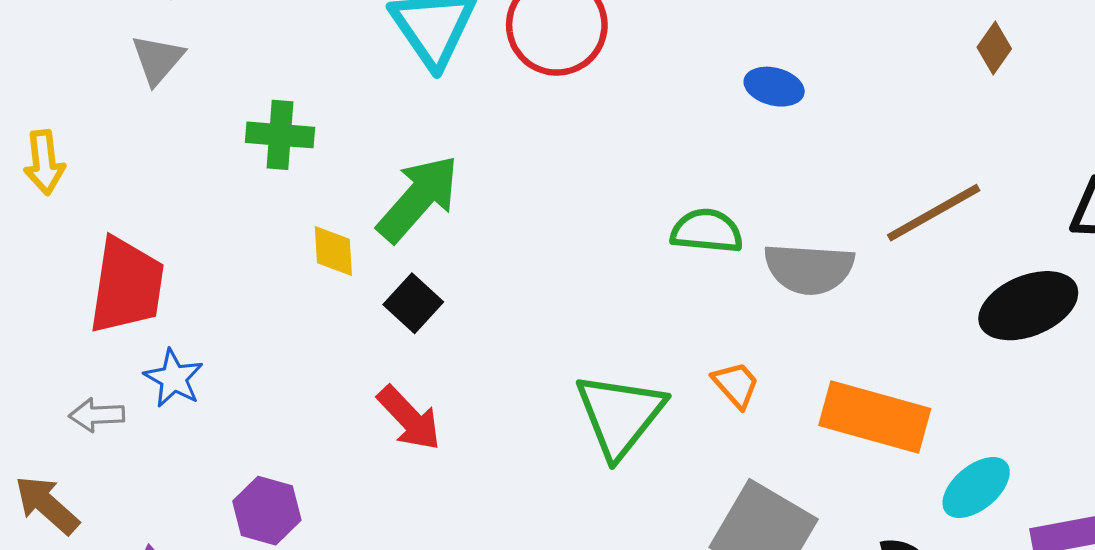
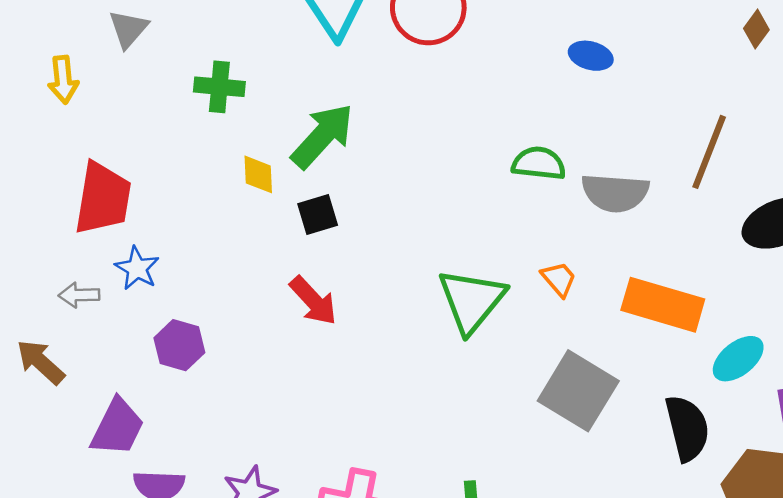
yellow arrow: (44, 162) -> (63, 80), moved
brown line: (934, 213) -> (709, 152), turned -40
black square: (413, 303) -> (318, 215), turned 30
purple hexagon: (267, 511) -> (179, 345), moved

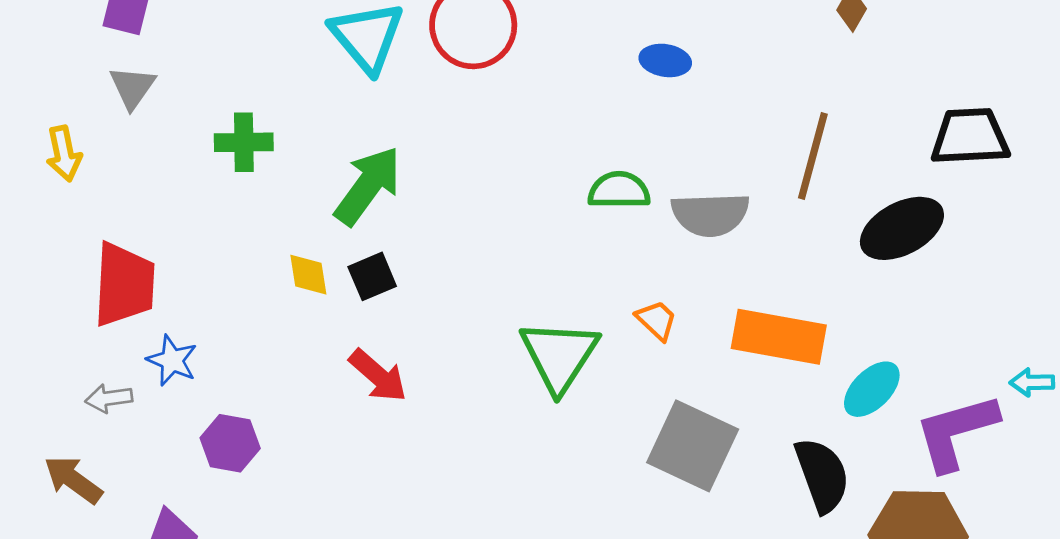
yellow diamond: (258, 174) -> (308, 275), moved

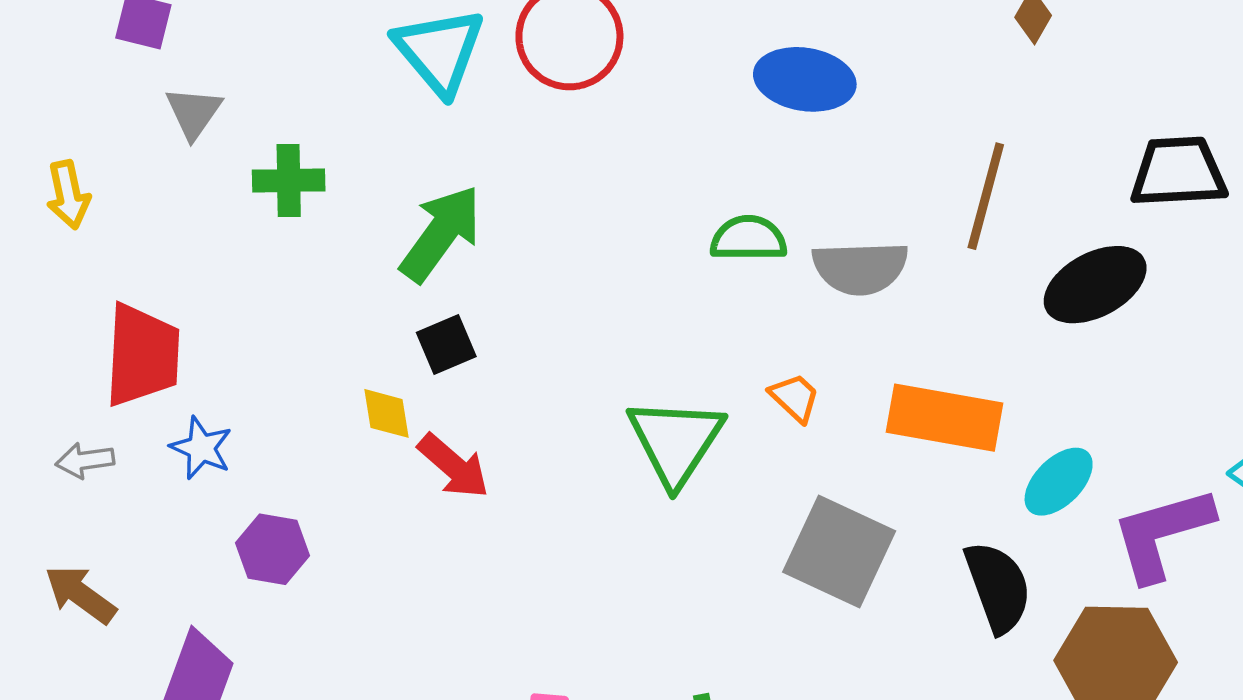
blue ellipse: (665, 60) -> (805, 79), size x1.6
gray triangle: (132, 87) -> (194, 113), moved
yellow diamond: (308, 275) -> (387, 413), moved
gray arrow: (109, 398) -> (85, 460), moved

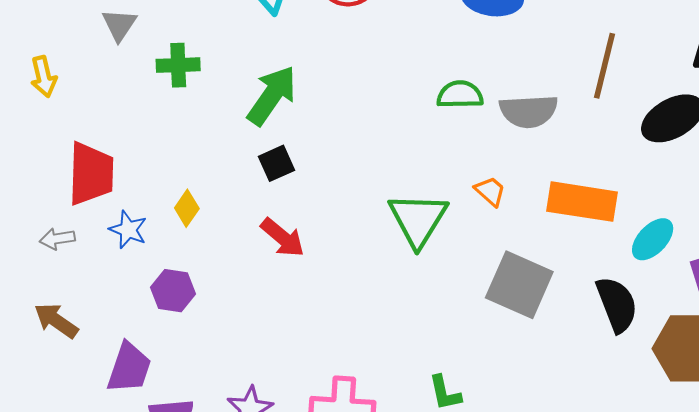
yellow diamond: (387, 413) -> (187, 208), moved, turned 45

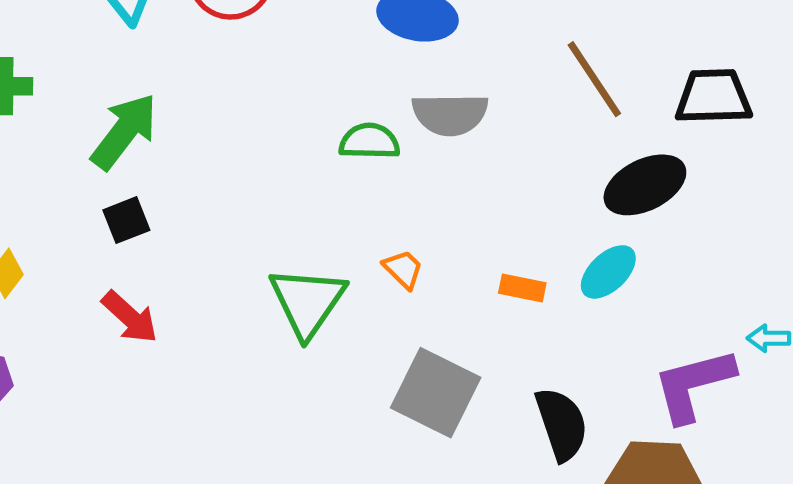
brown line: (604, 66) -> (594, 79), moved, turned -50
gray semicircle: (529, 111) -> (450, 114), moved
orange rectangle: (582, 202) -> (522, 288), size x0.5
cyan ellipse: (653, 239) -> (608, 272), moved

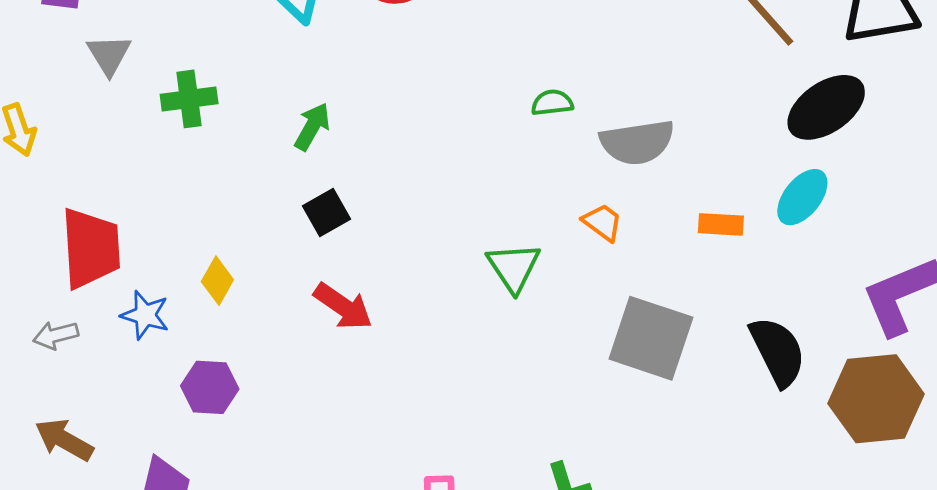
gray semicircle: (450, 114) -> (637, 142), moved
green arrow: (124, 131) -> (312, 126), size x0.6
green semicircle: (369, 141) -> (552, 103), size x0.7
green triangle: (307, 302) -> (514, 267), size x0.7

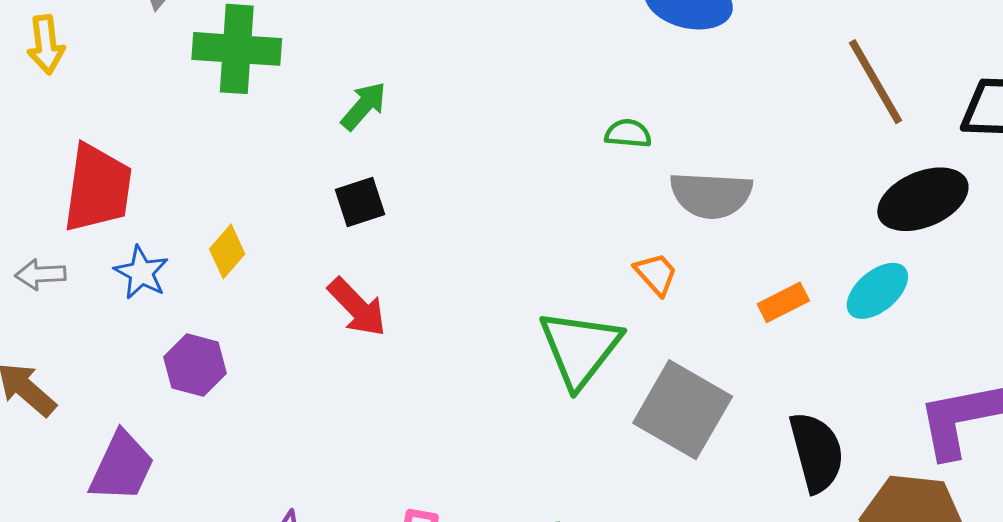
green cross: (189, 99) -> (237, 49), size x1.4
orange rectangle: (721, 224) -> (783, 302), turned -42
green triangle: (514, 267) -> (580, 348), moved, size x1.4

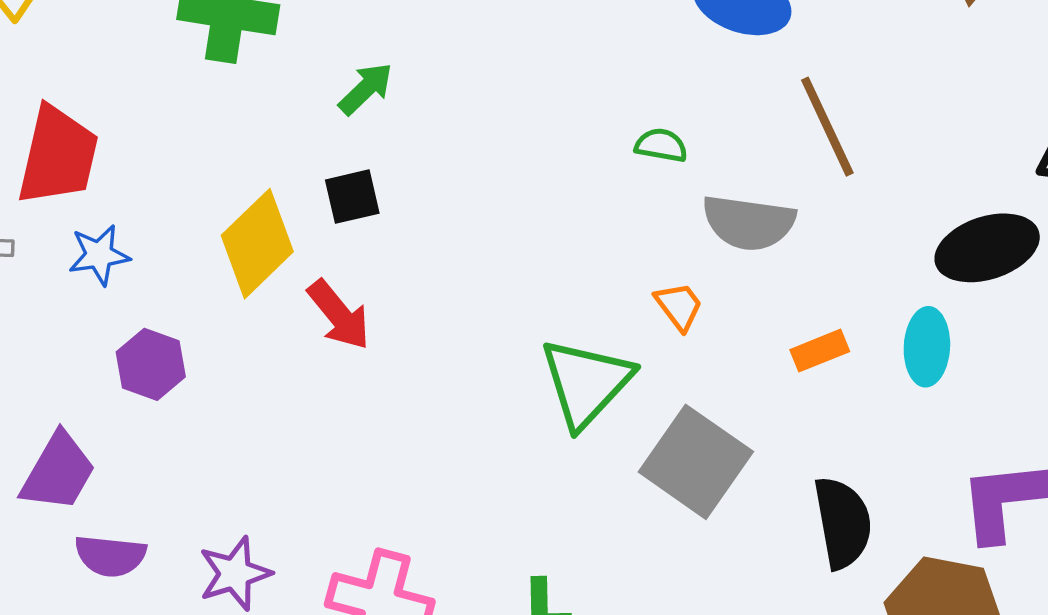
brown line: (875, 82) -> (827, 127), moved
yellow diamond: (227, 251) -> (257, 244), moved, size x1.8
blue star: (141, 273) -> (99, 255), turned 30
cyan ellipse: (877, 291) -> (927, 347), turned -52

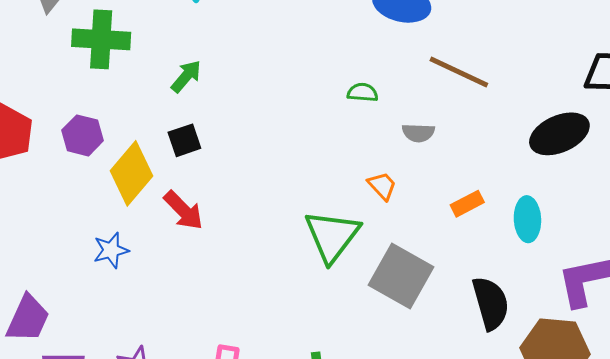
brown line: (827, 127) -> (459, 72), turned -34
gray semicircle: (749, 223) -> (418, 133), size x0.6
blue star: (99, 255) -> (111, 250), moved
cyan ellipse: (927, 347) -> (527, 219), moved
purple hexagon: (151, 364) -> (83, 135), moved

